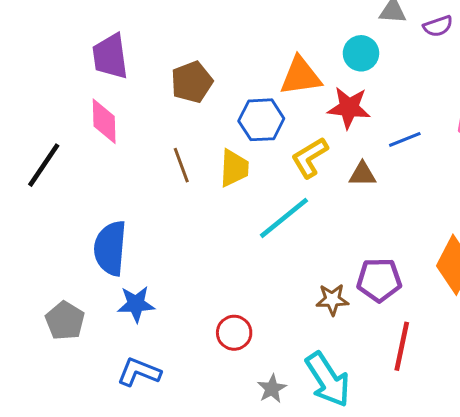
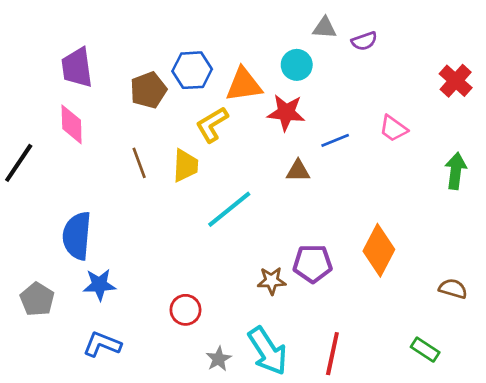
blue hexagon: (261, 120) -> (192, 70), moved
yellow L-shape: (310, 158) -> (212, 124), moved
red line: (402, 346) -> (332, 354), moved

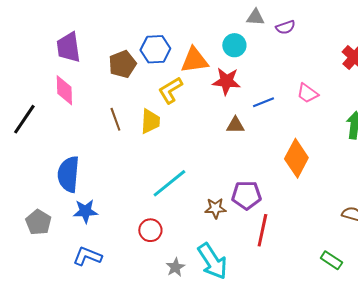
cyan line: (229, 209) -> (169, 183), moved
orange diamond: (379, 250) -> (296, 158), moved
red line: (332, 354) -> (262, 230), moved

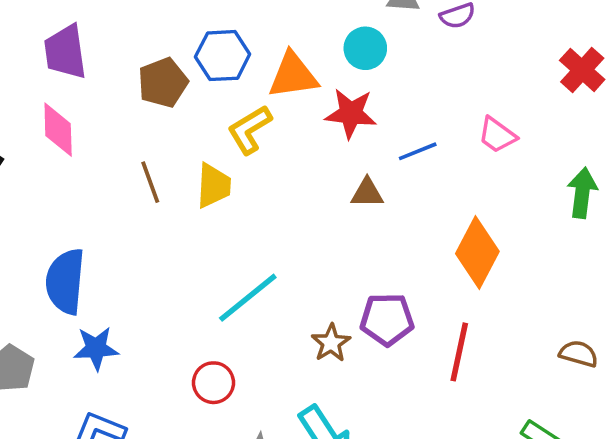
brown star: (215, 208) -> (331, 343), turned -30
red line: (262, 230) -> (459, 352), moved

